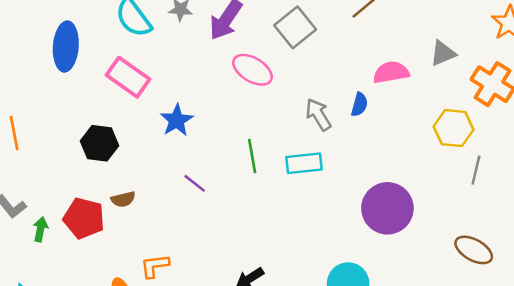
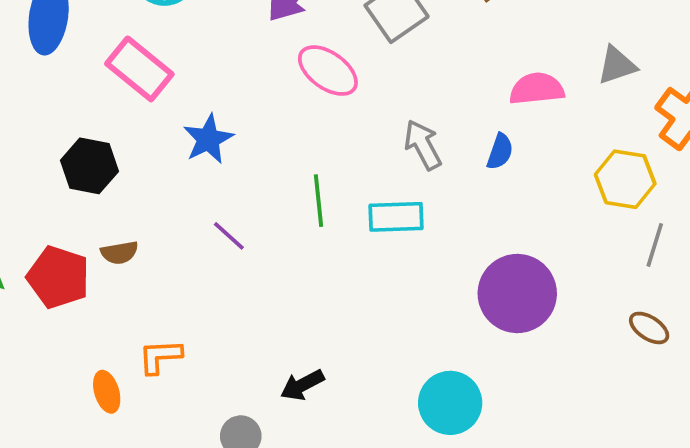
blue semicircle: (359, 104) -> (500, 151), moved
brown ellipse: (474, 250) -> (649, 328), moved, size x0.7

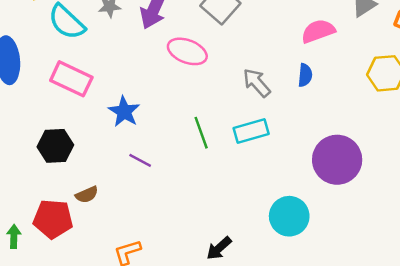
purple line: (229, 236) -> (140, 160), moved
cyan circle: (450, 403) -> (289, 216), moved

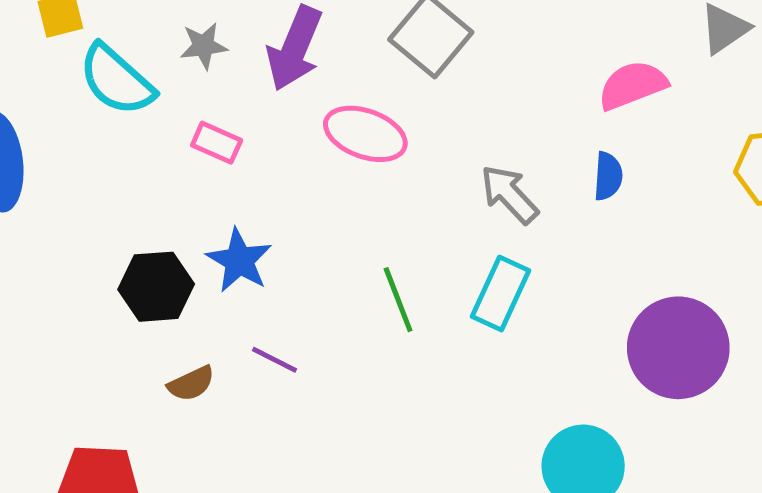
pink rectangle: (71, 79) -> (217, 143), moved, size x0.6
cyan rectangle: (251, 131) -> (501, 293), turned -48
black hexagon: (55, 146) -> (156, 287), moved
brown semicircle: (87, 195) -> (191, 384), moved

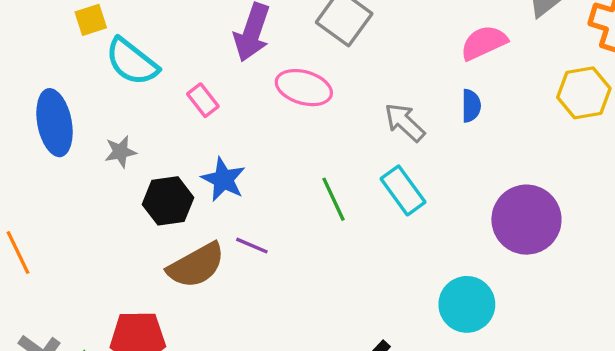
gray star: (204, 46) -> (120, 152), moved
pink rectangle: (217, 143) -> (203, 100), turned 32
cyan rectangle: (501, 293) -> (403, 190), turned -57
brown semicircle: (191, 384) -> (196, 265), size x1.8

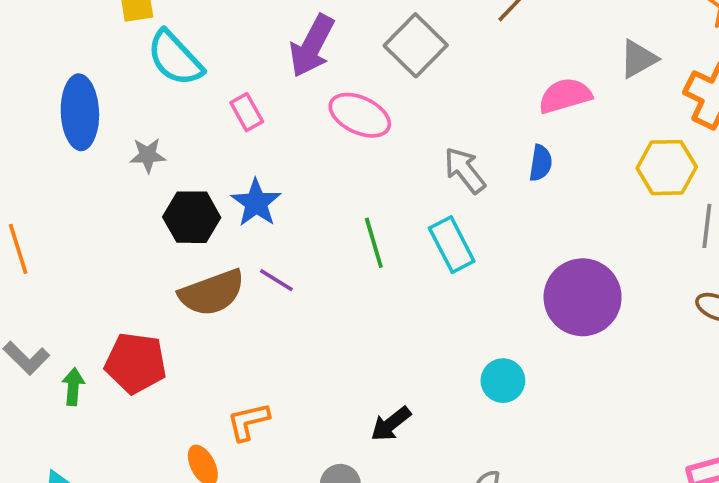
cyan circle: (467, 304) -> (503, 381), size x0.7

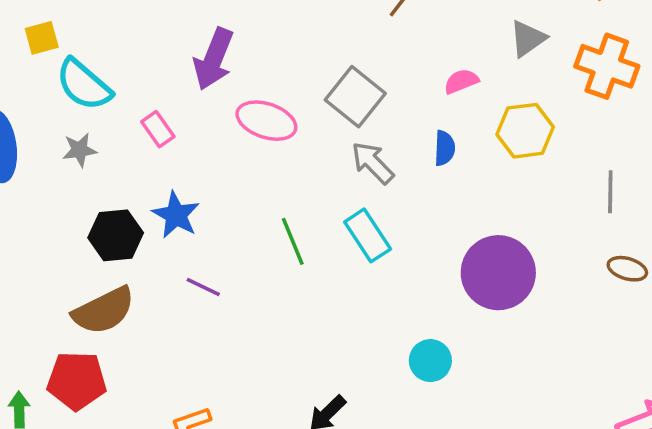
gray square: (416, 45) -> (355, 97), moved
pink semicircle: (565, 96) -> (461, 81), size x0.7
gray star: (148, 155) -> (79, 150), moved
yellow hexagon: (667, 168) -> (525, 131), moved
brown semicircle: (212, 293) -> (104, 311), moved

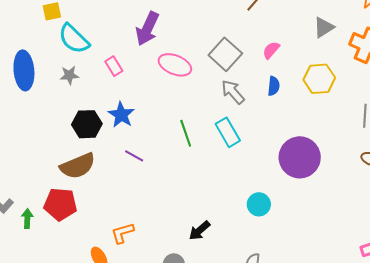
pink semicircle: (461, 81) -> (271, 50), moved, turned -30

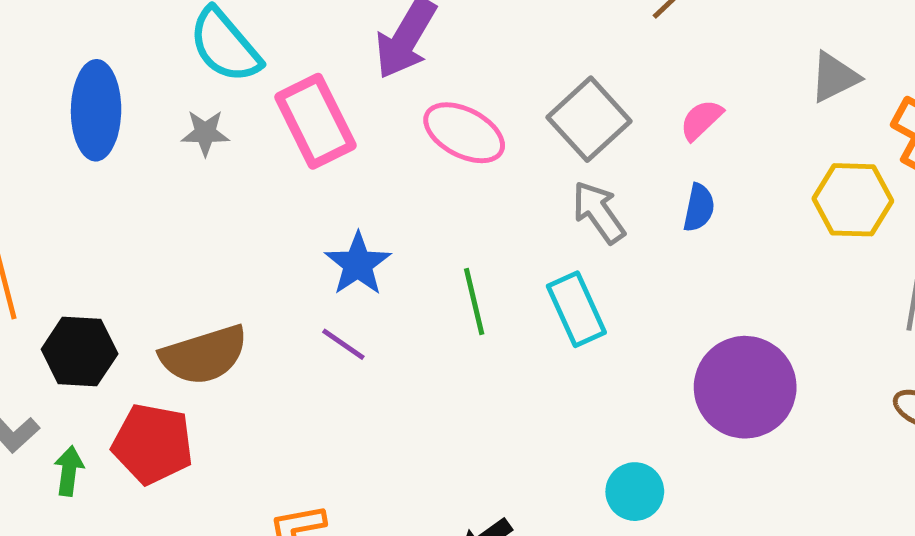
pink rectangle: (114, 66) -> (315, 121), size x1.8
yellow hexagon: (319, 79) -> (853, 200), moved
blue star: (121, 115) -> (358, 264), moved
black hexagon: (87, 124) -> (80, 352), moved

